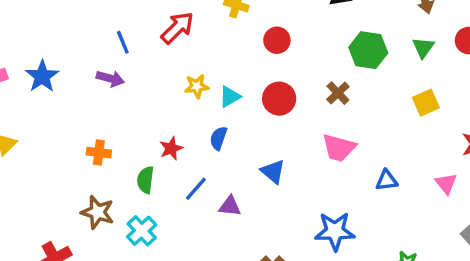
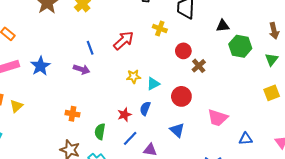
green hexagon: (368, 50) -> (240, 46), moved
brown cross: (338, 93) -> (199, 66), moved
red circle: (279, 99) -> (181, 96), moved
red star: (171, 148) -> (124, 115), moved

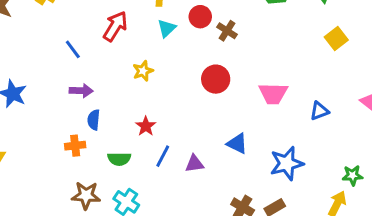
purple arrow: (82, 69) -> (81, 91), moved
cyan triangle: (153, 84) -> (167, 28), moved
blue semicircle: (145, 108) -> (94, 120), moved
blue triangle: (177, 130) -> (237, 144), moved
green semicircle: (100, 132) -> (119, 159), turned -84

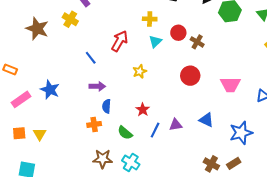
green semicircle: (119, 159) -> (125, 133), turned 42
purple triangle: (194, 164) -> (176, 125), moved

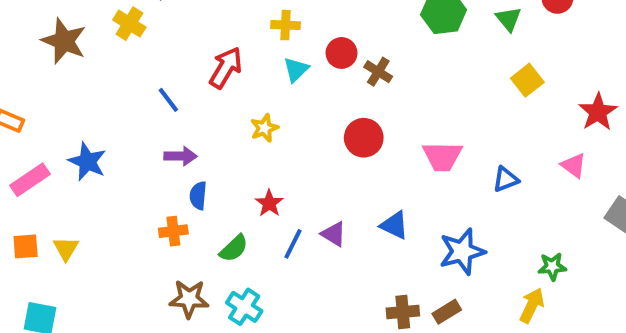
purple triangle: (176, 125) -> (334, 234), turned 40
green semicircle: (125, 133) -> (234, 248), turned -84
brown cross: (211, 164) -> (403, 312), turned -35

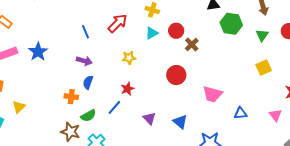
red star: (269, 203) -> (127, 89), moved
blue line: (293, 244) -> (114, 107), moved
green semicircle: (234, 248) -> (88, 116), moved
yellow triangle: (66, 249) -> (19, 107), moved

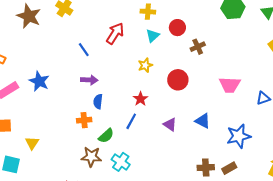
brown cross: (192, 45) -> (198, 47), moved, turned 32
yellow star: (129, 58) -> (145, 65), moved
red circle: (176, 75) -> (178, 80), moved

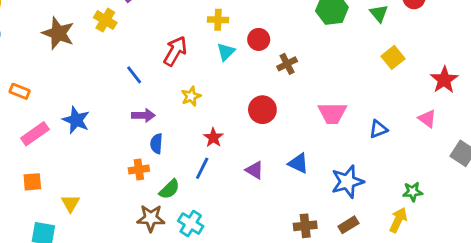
yellow star: (145, 65) -> (191, 96), moved
brown rectangle: (229, 168) -> (348, 225), moved

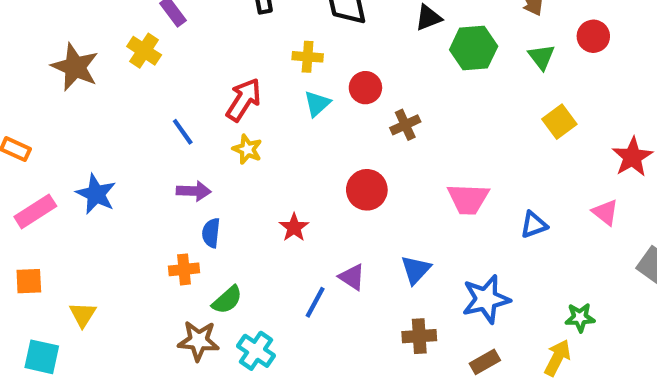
yellow star: (191, 96) -> (247, 149), moved, turned -30
blue triangle: (298, 163) -> (416, 270), turned 45
blue line: (202, 168) -> (315, 302), moved
brown cross: (305, 226) -> (419, 336), moved

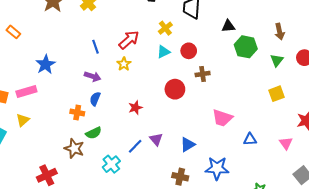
yellow cross: (308, 57) -> (165, 28), turned 32
red circle: (367, 190) -> (175, 89), moved
pink rectangle: (35, 211) -> (26, 91), moved
cyan cross: (256, 351) -> (111, 164), moved

